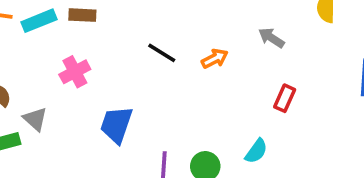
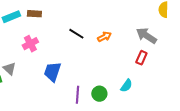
gray arrow: (271, 38) -> (146, 36), moved, size x1.5

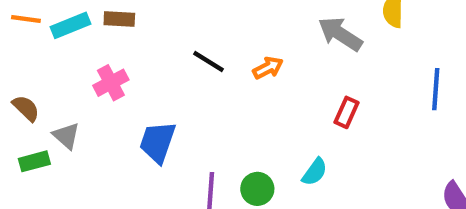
gray arrow: (146, 36) -> (340, 34), moved

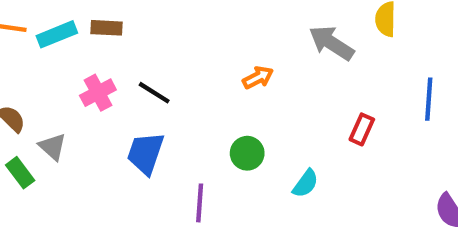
black line: (209, 61) -> (154, 93), moved
red rectangle: (346, 112) -> (362, 129), moved
green rectangle: (34, 161) -> (20, 173), turned 68
green circle: (257, 189) -> (247, 153), moved

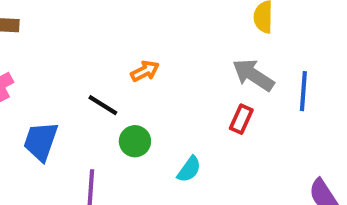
gray arrow: (332, 43) -> (253, 75), moved
black line: (154, 93) -> (103, 105), moved

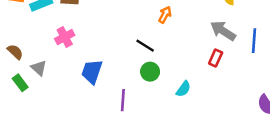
orange arrow: (145, 71) -> (165, 15), moved, turned -35
black line: (103, 105) -> (145, 46), moved

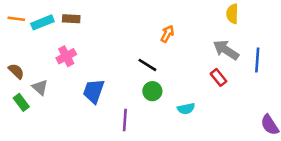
red rectangle: (216, 58) -> (219, 77), turned -63
cyan semicircle: (183, 89) -> (186, 109), turned 42

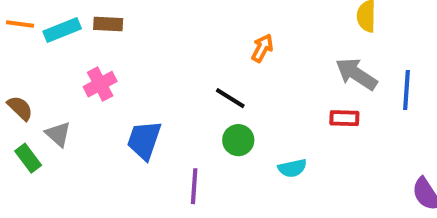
red rectangle: (219, 77) -> (344, 118), turned -49

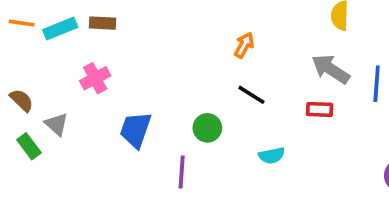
black line: (230, 98) -> (251, 95), moved
green circle: (238, 140) -> (207, 128), moved

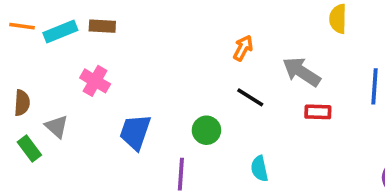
gray arrow: (331, 69) -> (301, 72), moved
pink cross: (95, 78) -> (95, 81), turned -32
brown semicircle: (22, 100) -> (22, 103), turned 50
cyan semicircle: (272, 155) -> (259, 169), moved, turned 90

